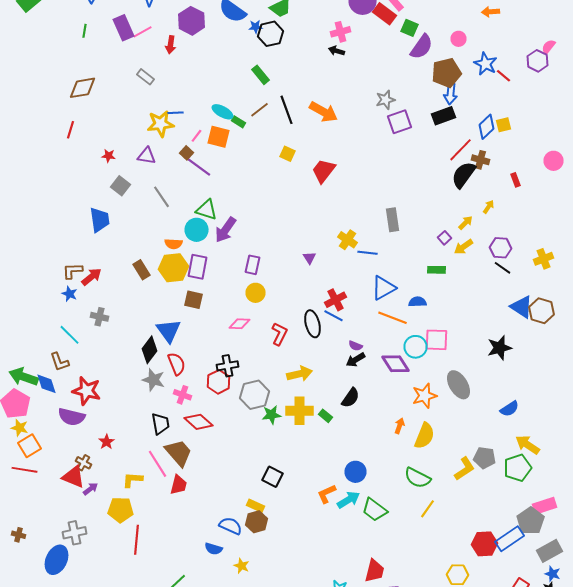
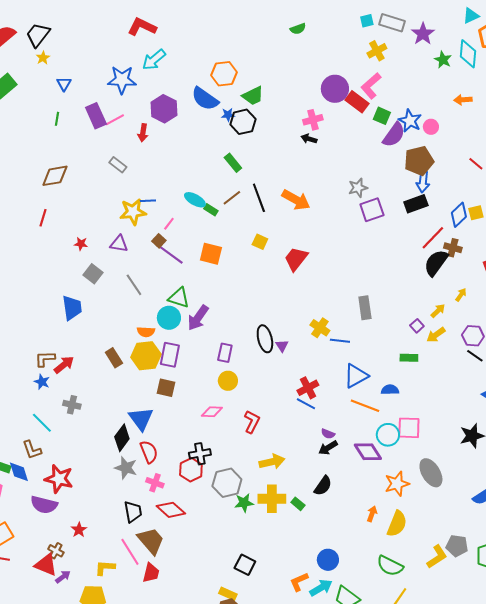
blue star: (486, 64) -> (410, 121), moved
orange square: (218, 137) -> (211, 254), moved
black ellipse: (312, 324) -> (265, 339), moved

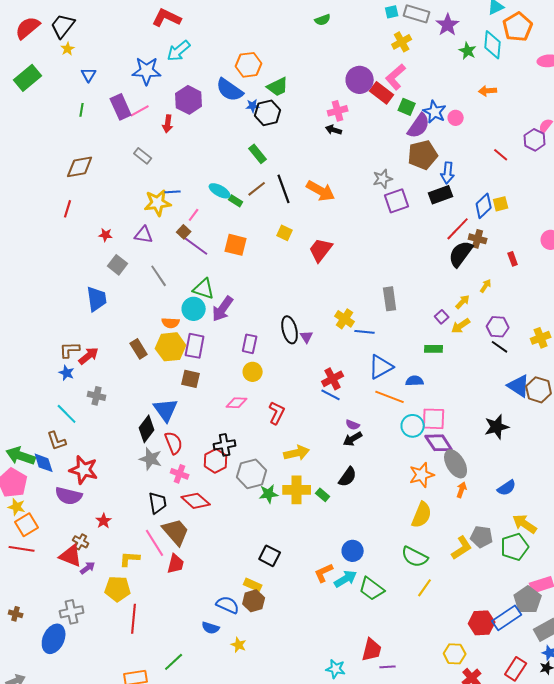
brown pentagon: (419, 161) -> (423, 155), moved
purple diamond: (368, 452) -> (439, 443), moved
orange arrow: (372, 514) -> (462, 490), moved

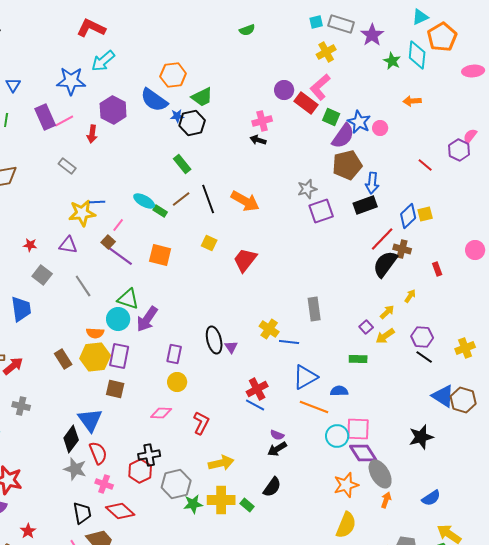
purple circle: (360, 80) -> (284, 90), size x0.7

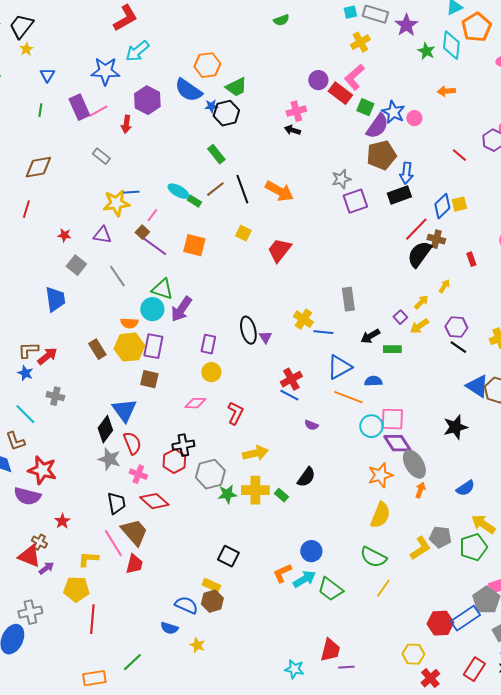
red L-shape: (91, 28) -> (125, 18), turned 124
black arrow: (277, 449) -> (370, 336), moved

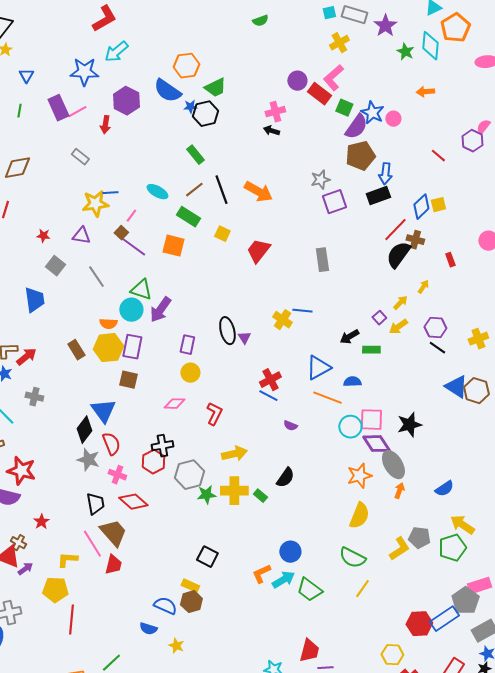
green rectangle: (194, 201) -> (188, 217), moved, size x1.6
gray rectangle: (348, 299) -> (322, 260), moved
blue line: (323, 332) -> (302, 311), moved
black star: (455, 427) -> (409, 425), moved

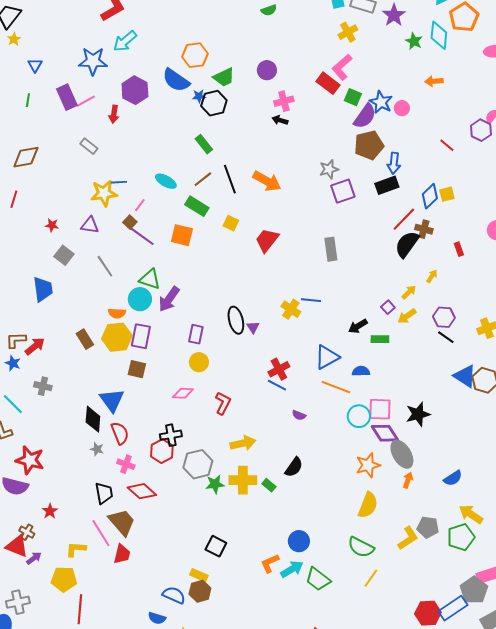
purple circle: (297, 81) -> (267, 70), moved
black diamond: (84, 430) -> (93, 419), turned -32
gray star: (88, 460) -> (97, 449), size x0.6

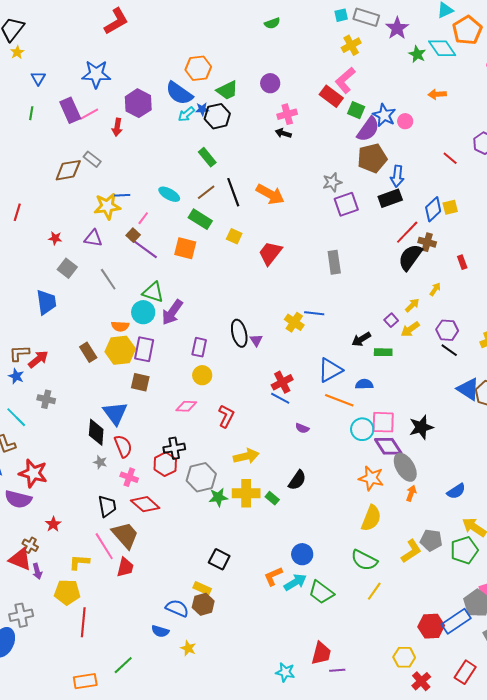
cyan diamond: (439, 35) -> (442, 48), turned -40
cyan arrow: (125, 41) -> (186, 114), moved, size x0.7
brown diamond: (26, 157) -> (68, 170), moved
orange star: (368, 465) -> (371, 478), turned 30
purple arrow: (34, 558) -> (37, 571), turned 112

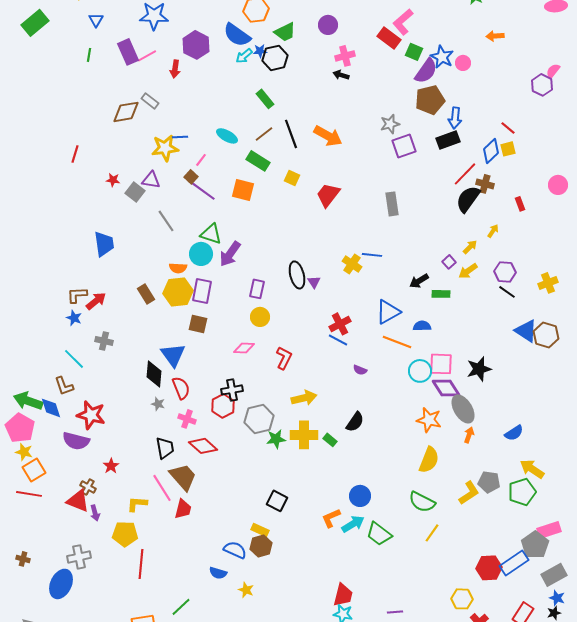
red line: (450, 158) -> (508, 128), moved
gray square: (67, 268) -> (135, 192), moved
red trapezoid: (321, 653) -> (343, 595), moved

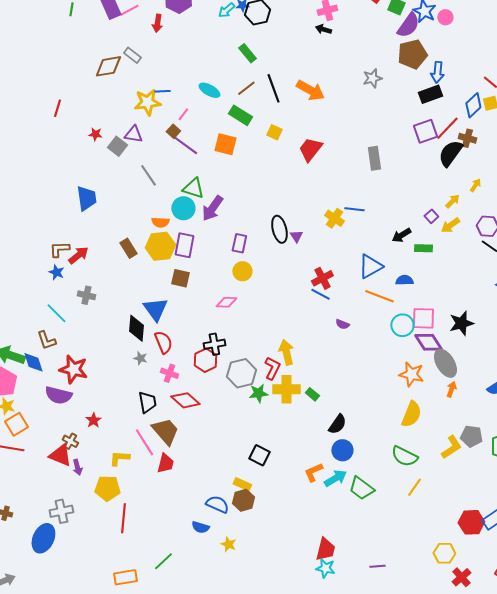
purple square: (404, 146) -> (425, 131), moved
red L-shape: (284, 358) -> (272, 368), moved
yellow arrow: (304, 398) -> (286, 352), turned -90
black semicircle: (355, 422) -> (337, 424), moved

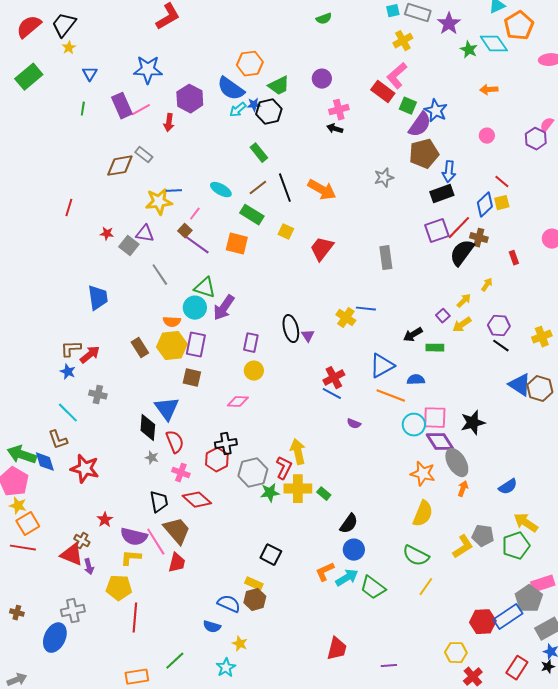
pink circle: (445, 17) -> (487, 136), moved
purple semicircle: (58, 395) -> (134, 537), moved
cyan star: (325, 568) -> (226, 668), moved, turned 30

